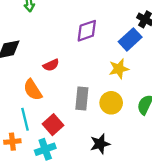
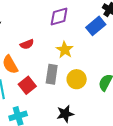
yellow star: (119, 69) -> (65, 50), moved, turned -30
red square: (53, 125) -> (27, 85), moved

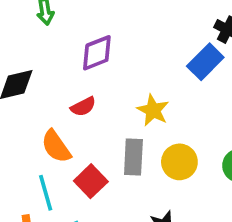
purple diamond: (59, 16) -> (97, 53), moved

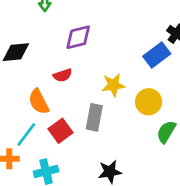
yellow star: (153, 110) -> (113, 85), turned 30
yellow circle: (179, 162) -> (149, 102), moved
cyan line: (46, 193) -> (26, 134), turned 45

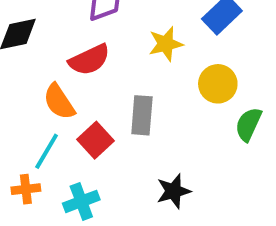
red semicircle: (63, 75) -> (89, 60), size x1.5
yellow star: (113, 85) -> (166, 44), moved

